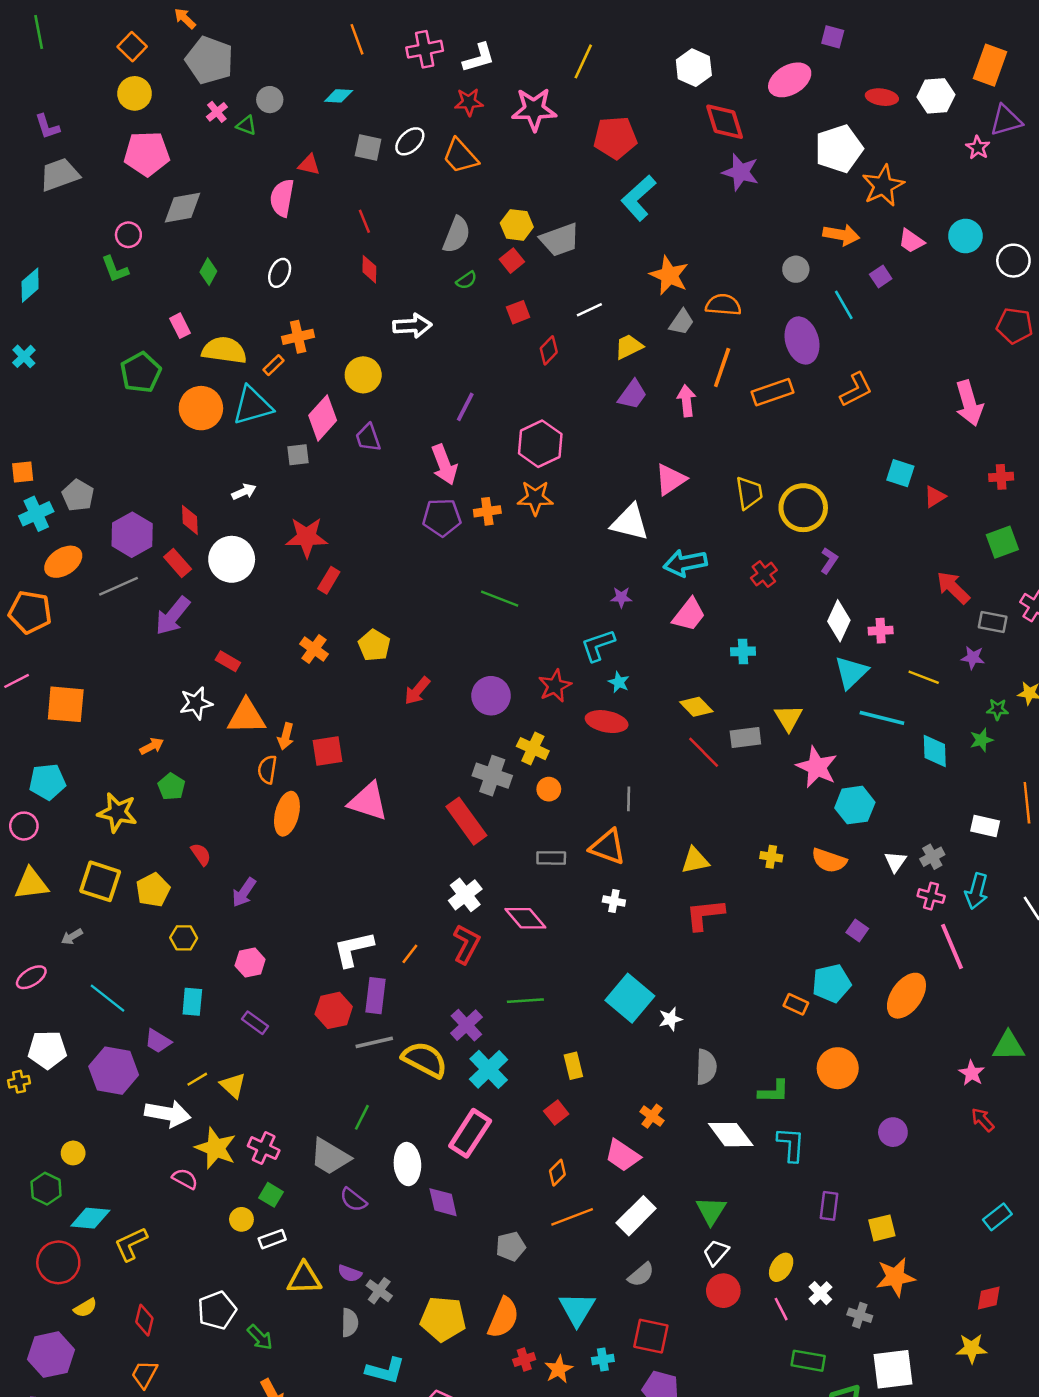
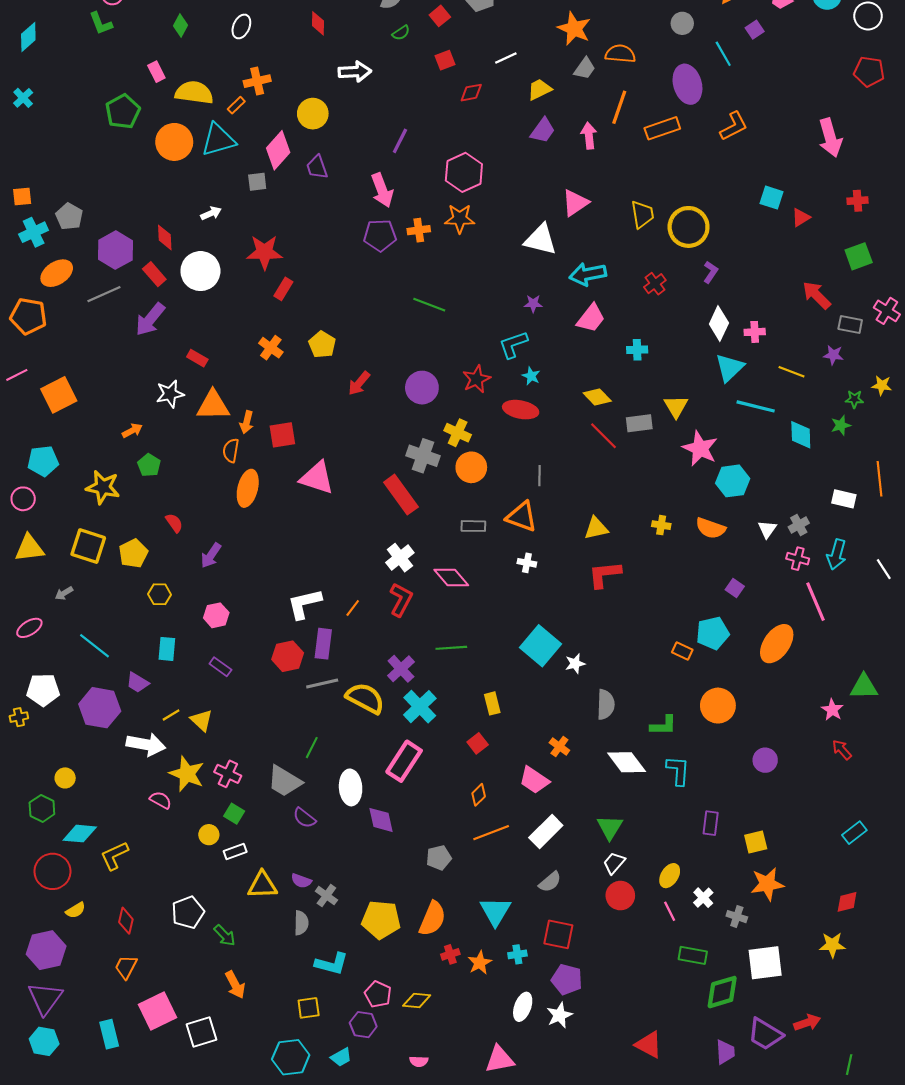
red diamond: (549, 350) -> (471, 93), turned 35
orange square: (66, 704) -> (59, 395), turned -32
orange circle: (549, 789) -> (471, 467), size x1.5

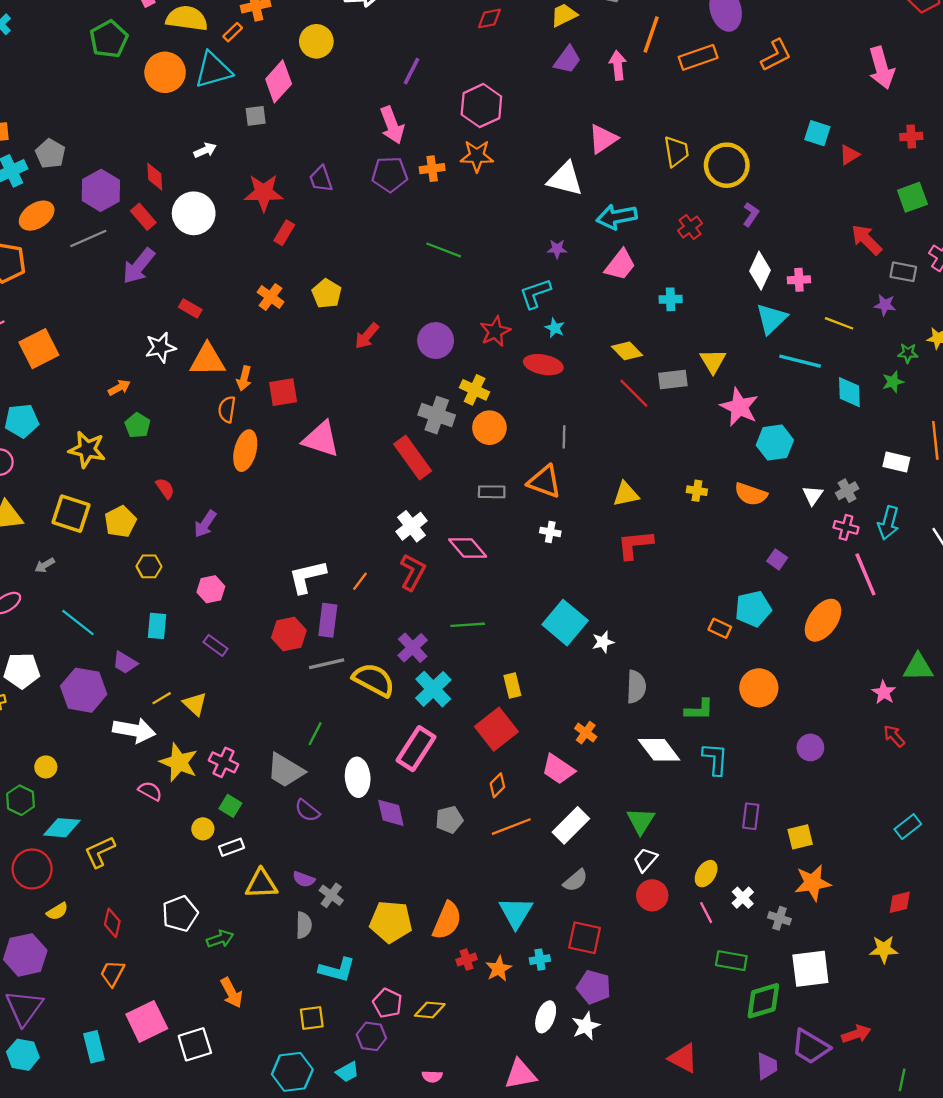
purple trapezoid: (317, 167) -> (321, 179), moved
red square: (478, 743) -> (496, 729), size x1.8
gray pentagon: (439, 858) -> (449, 820), moved
green arrow: (225, 935) -> (220, 939), turned -65

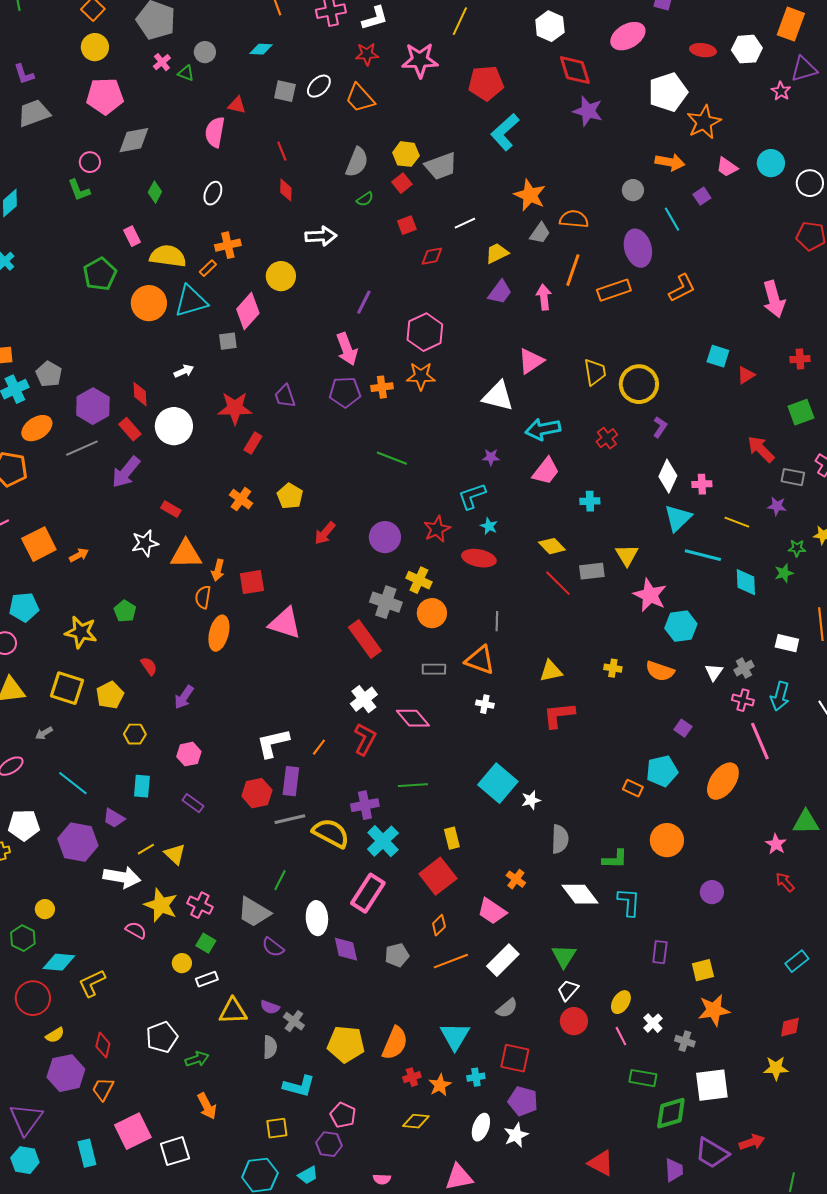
orange arrow: (119, 388) -> (79, 555), moved
purple cross: (413, 648) -> (365, 805), turned 32
purple hexagon: (25, 955) -> (66, 1073), moved
yellow diamond: (430, 1010) -> (416, 1121), moved

